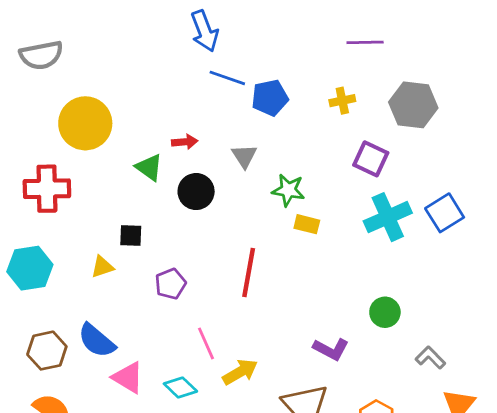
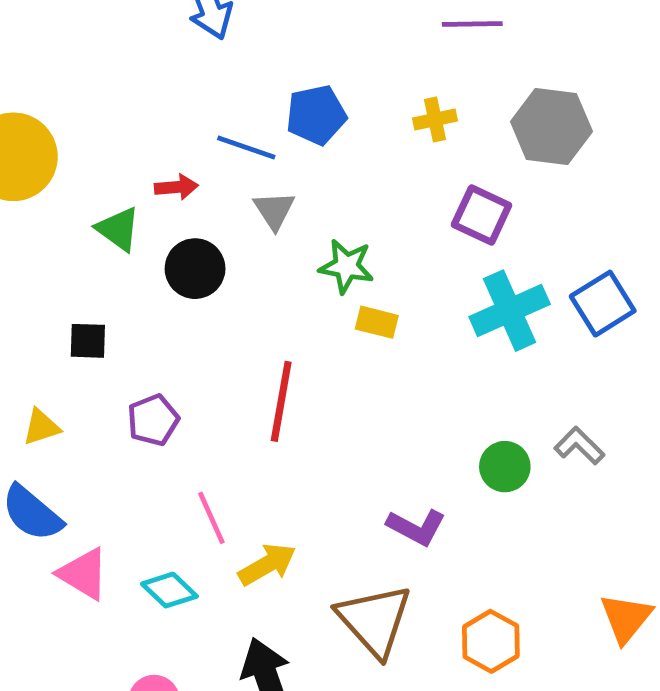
blue line: (227, 78) -> (246, 147), moved
yellow triangle: (102, 267) -> (41, 427), moved
gray L-shape: (430, 358) -> (579, 446), moved

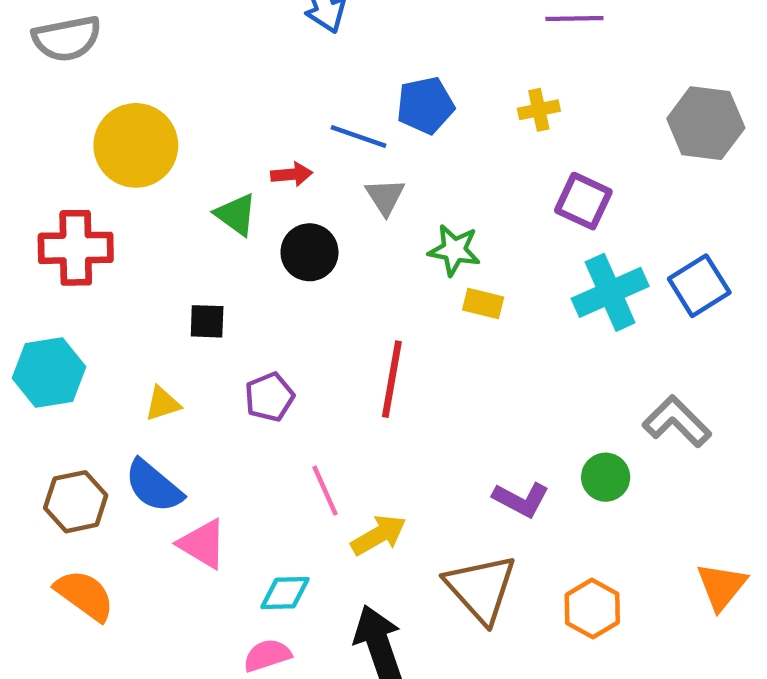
gray hexagon: (551, 127) -> (706, 123), moved
gray L-shape: (579, 446) -> (677, 422), size x1.4
green circle: (505, 467) -> (606, 477), moved
cyan diamond: (169, 590) -> (285, 593), moved, turned -45

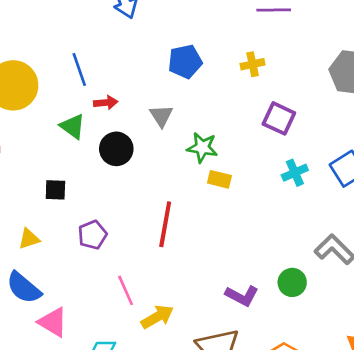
blue line: (358, 137) -> (79, 69), moved, turned 52
cyan cross: (610, 292) -> (295, 173), size x0.6

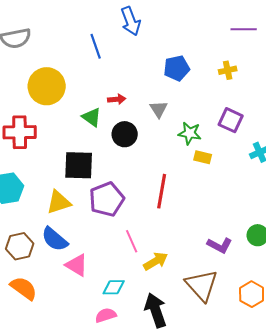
blue line: (79, 69) -> (96, 46), moved
purple square: (279, 118) -> (231, 120), moved
black square: (55, 190) -> (79, 165), size x1.8
purple pentagon: (92, 235) -> (107, 199), size x1.6
yellow triangle: (29, 239) -> (59, 202), size x1.5

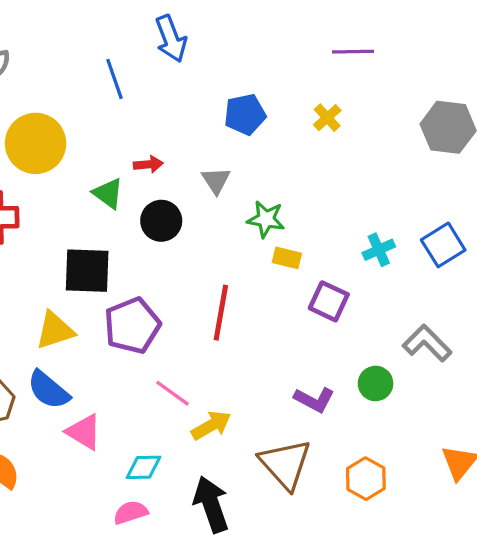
yellow cross: (228, 70) -> (327, 118), turned -30
purple square: (231, 120) -> (329, 301), moved
pink line: (132, 241) -> (172, 393), turned -30

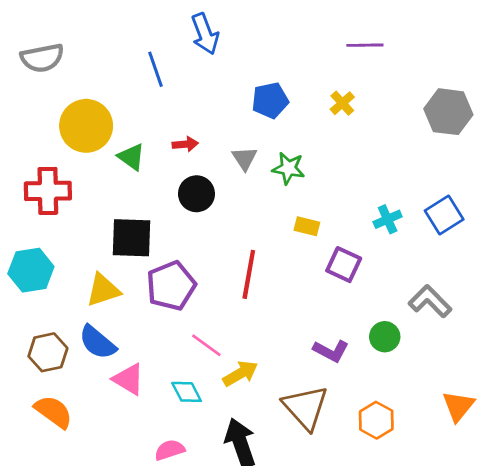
green triangle: (108, 193) -> (131, 157), moved
green star: (266, 219) -> (288, 168), moved
cyan diamond: (143, 467) -> (187, 392), moved, turned 64

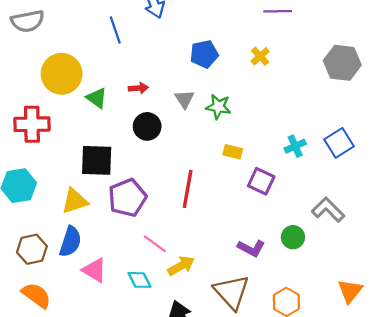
blue semicircle: (97, 342) -> (70, 242), turned -112

